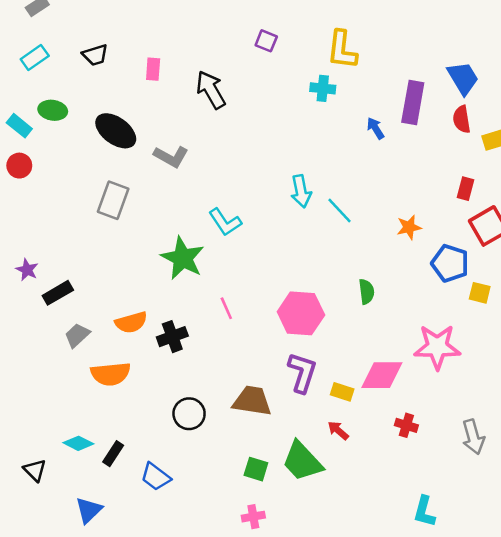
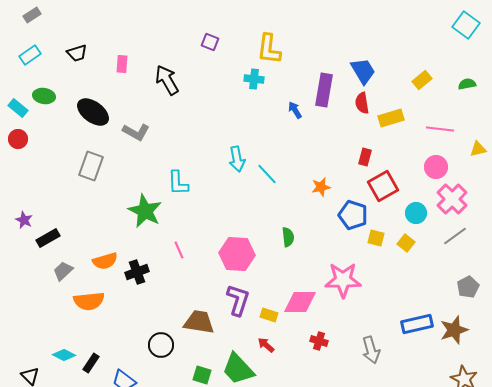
cyan L-shape: (225, 222) -> (178, 183), turned 32
black circle: (189, 414) -> (161, 345), moved

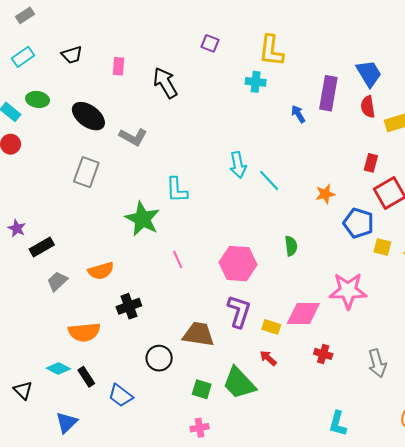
black cross: (137, 272) -> (129, 306), moved
orange semicircle: (89, 301) -> (84, 332), moved
black rectangle: (91, 363) -> (86, 377), turned -66

